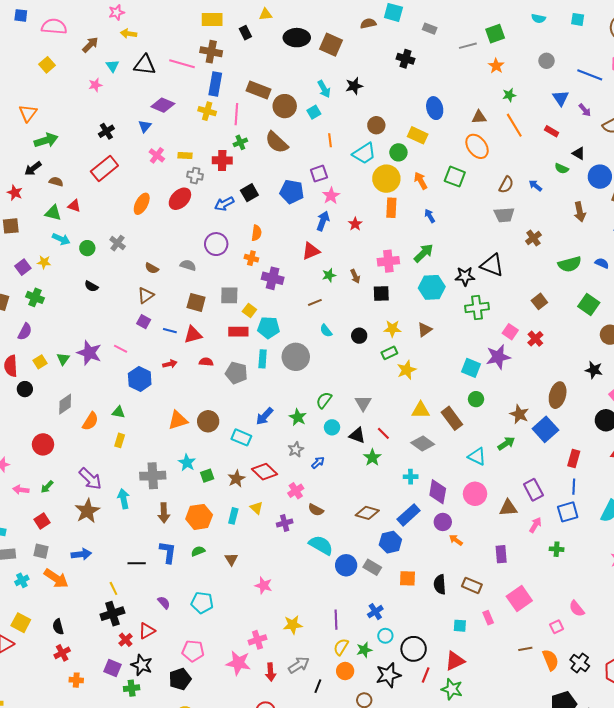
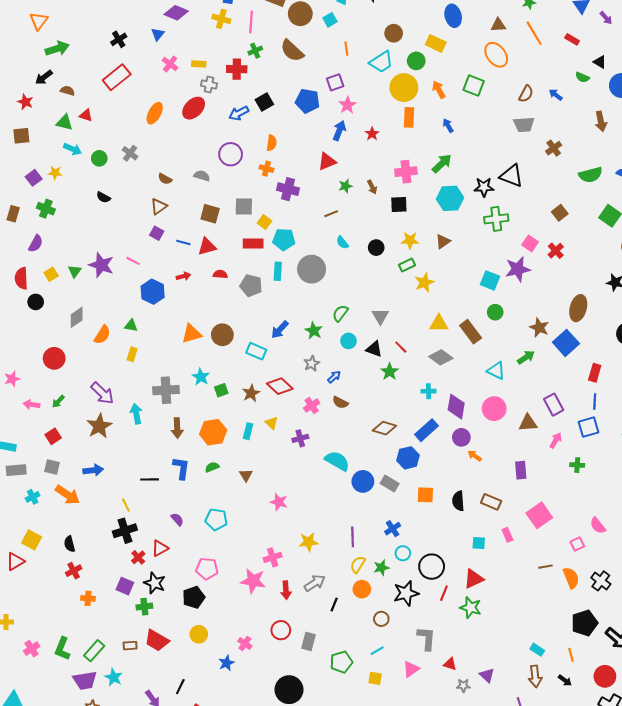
brown semicircle: (316, 510) -> (340, 402), moved

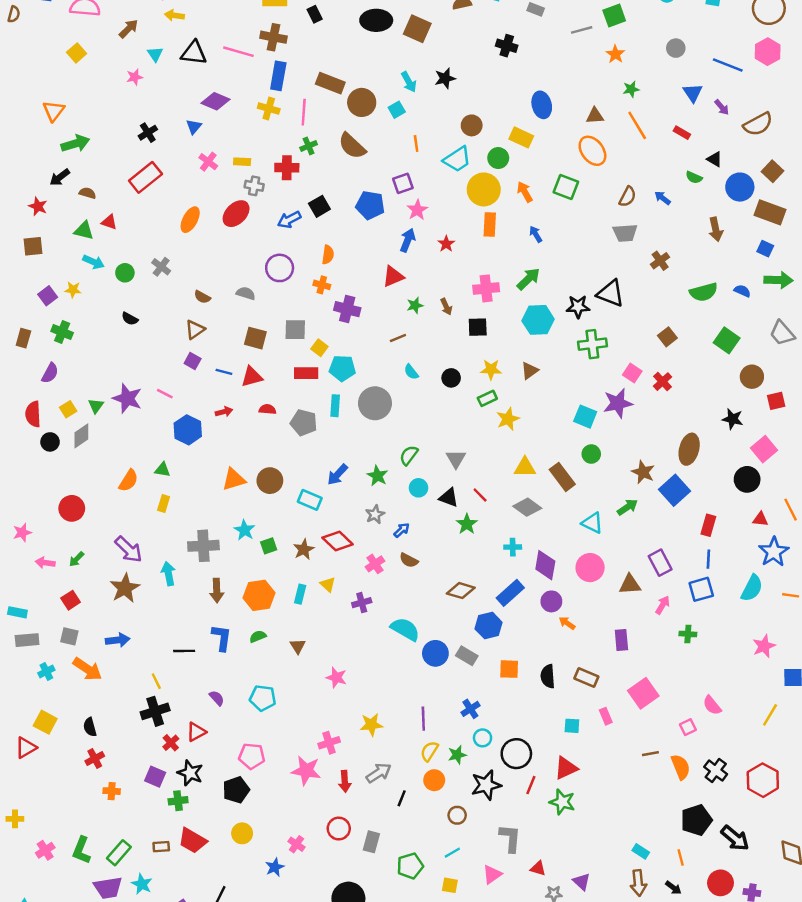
gray diamond: (77, 317) -> (81, 436), moved

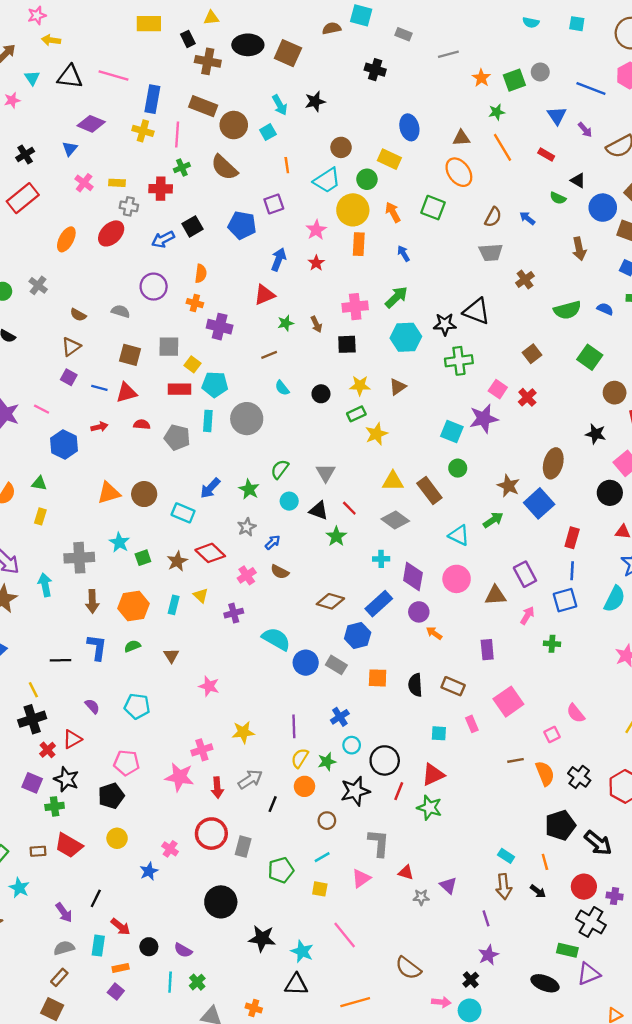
green square: (614, 15) -> (514, 80), moved
brown cross: (274, 37) -> (208, 61), moved
pink star: (417, 210) -> (316, 230), moved
red circle: (339, 829) -> (211, 834), size x1.4

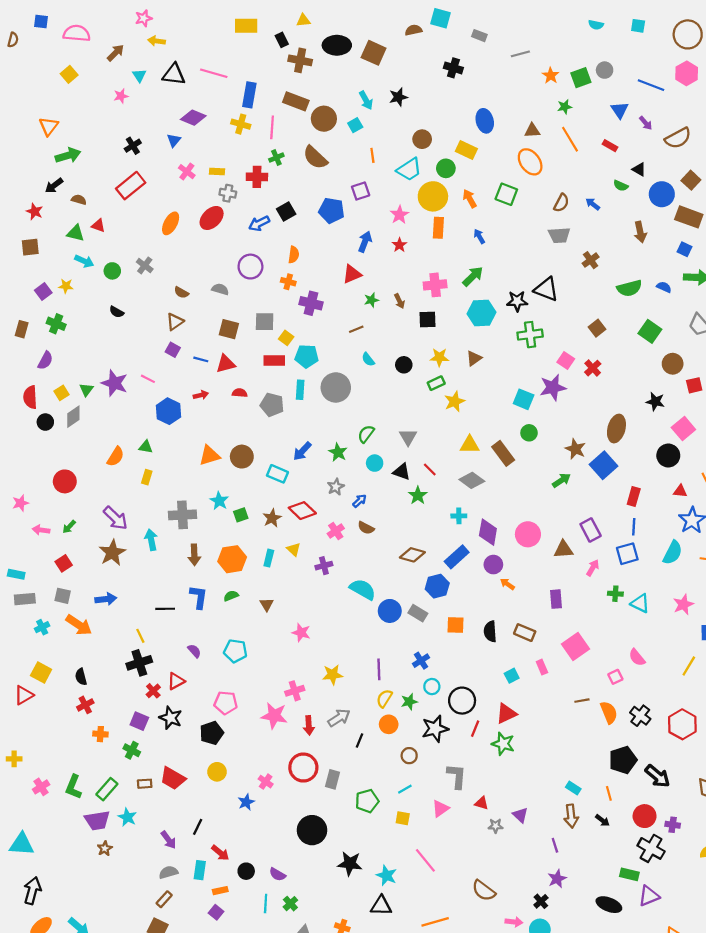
cyan triangle: (459, 535) -> (640, 603), moved
cyan square: (439, 733) -> (512, 676), turned -32
green cross: (55, 806) -> (132, 750), moved, turned 35

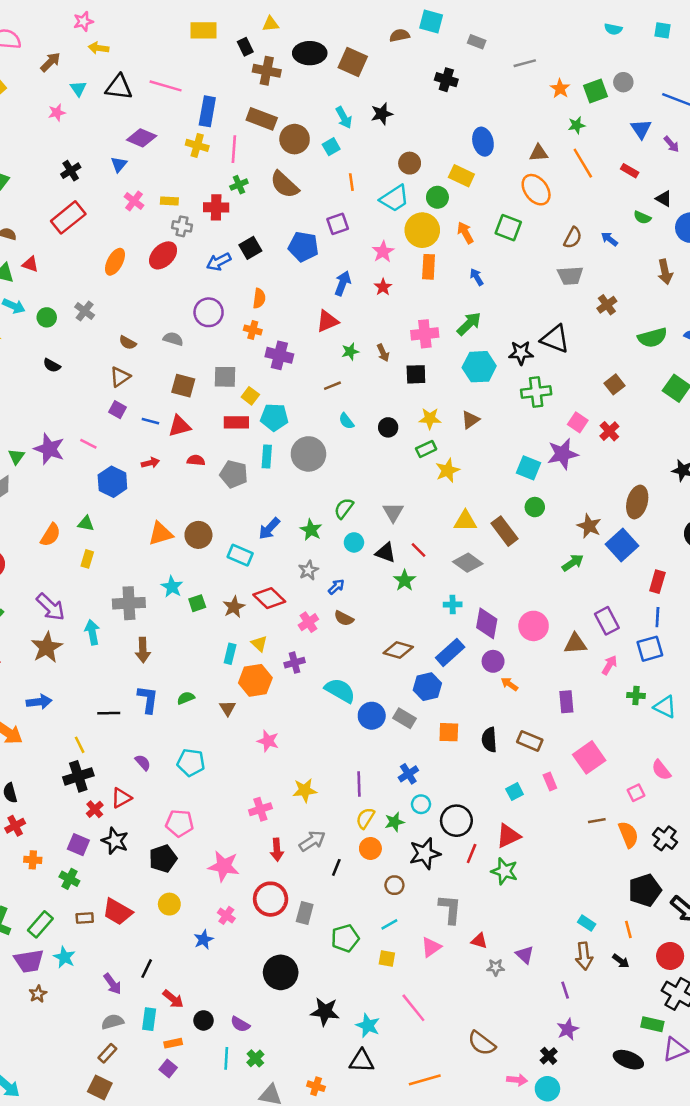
orange hexagon: (232, 559) -> (255, 680), moved
pink star: (274, 716) -> (224, 866), moved

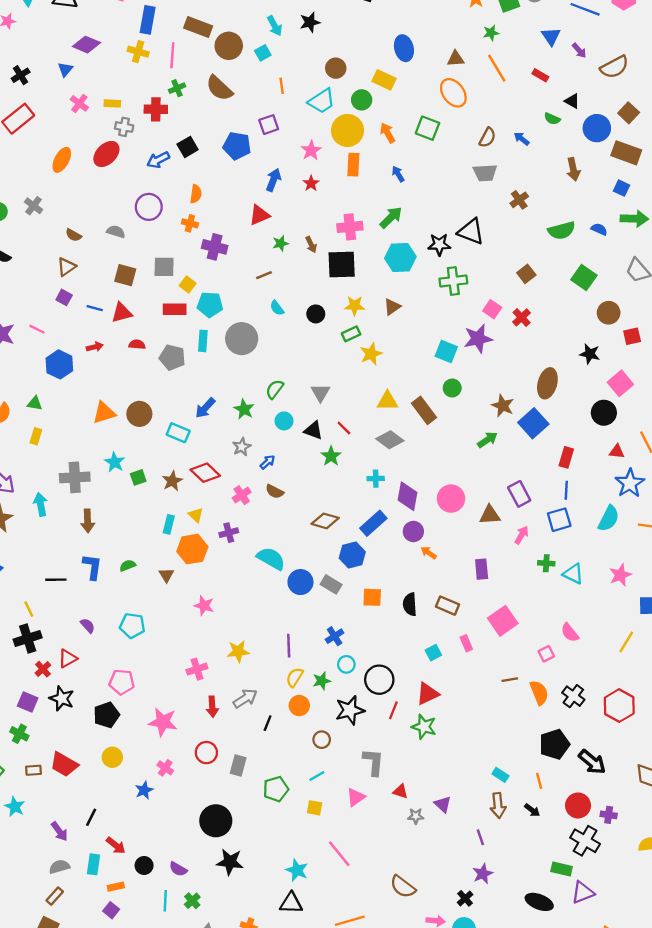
black square: (416, 374) -> (342, 265), size x1.5
red circle: (271, 899) -> (206, 753), size x0.7
black star: (325, 1012) -> (230, 862), moved

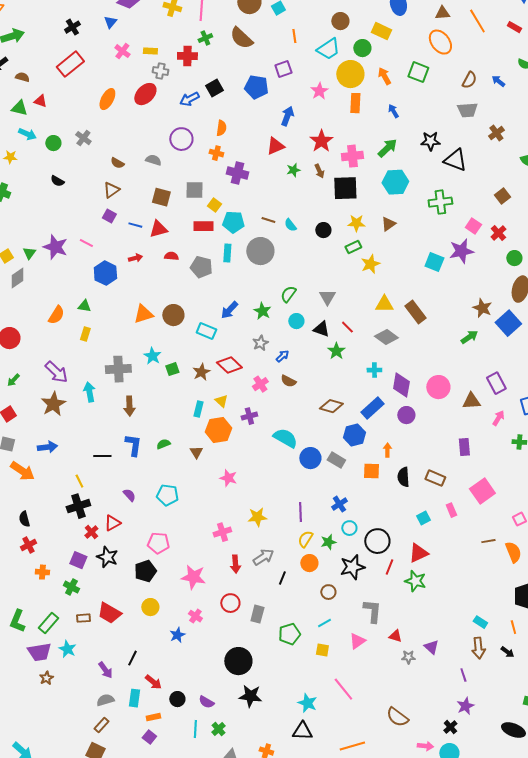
red star: (311, 183) -> (321, 141), moved, size x1.6
black star: (439, 245) -> (430, 141), moved
brown line: (264, 275) -> (268, 220), moved, turned 40
green circle: (452, 388) -> (514, 258), moved
orange arrow: (429, 553) -> (387, 450), moved, turned 56

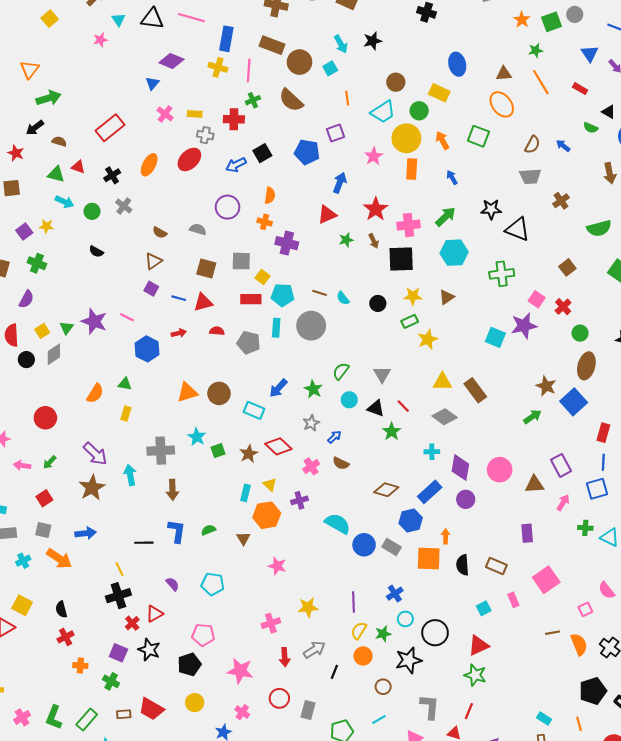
black cross: (72, 27) -> (112, 175), moved
orange square: (371, 471) -> (429, 559), size x1.4
red line: (389, 567) -> (469, 711), moved

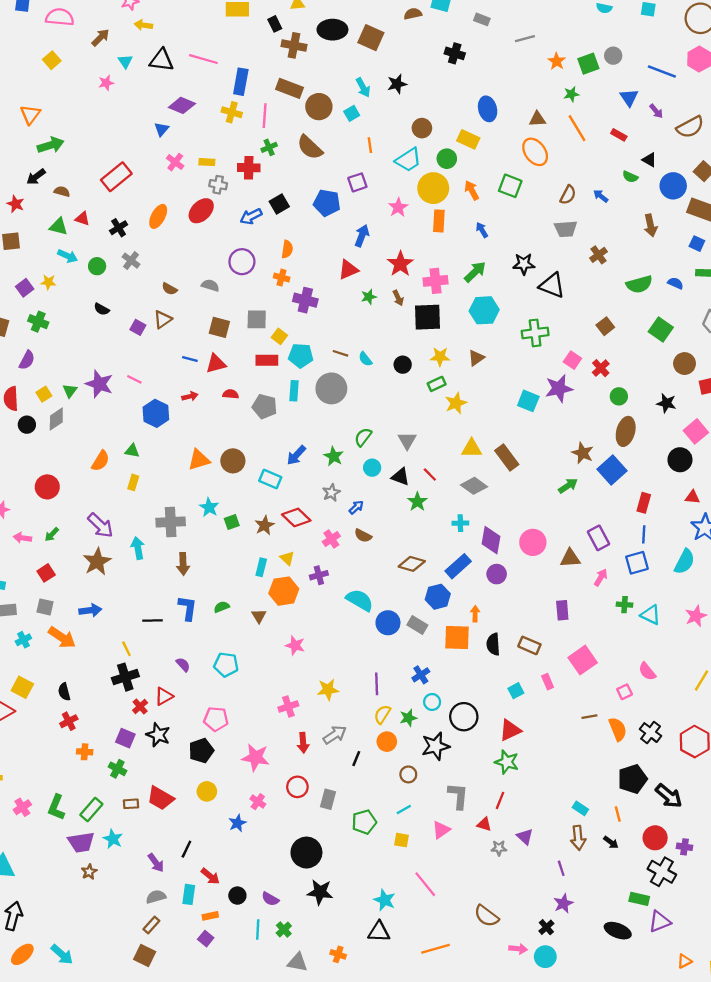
purple square: (151, 289) -> (138, 327), moved

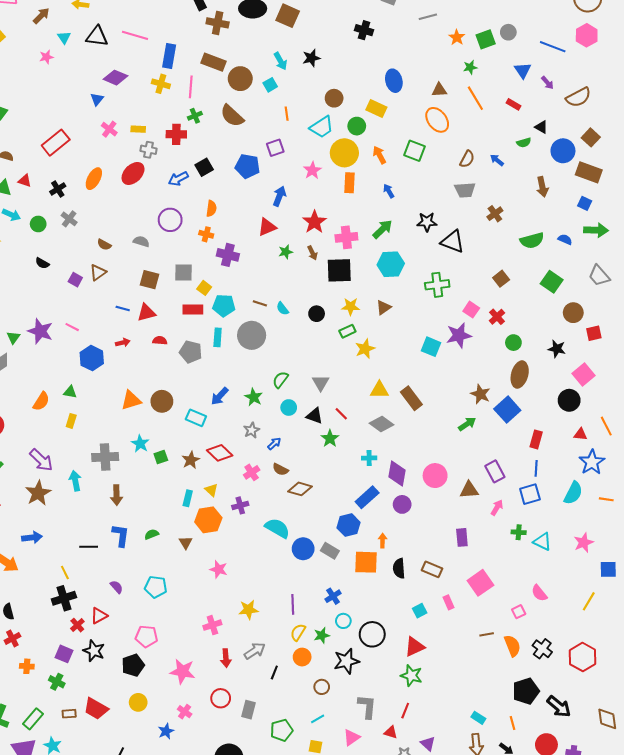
green semicircle: (630, 177) -> (524, 143), turned -40
brown diamond: (412, 564) -> (300, 489), moved

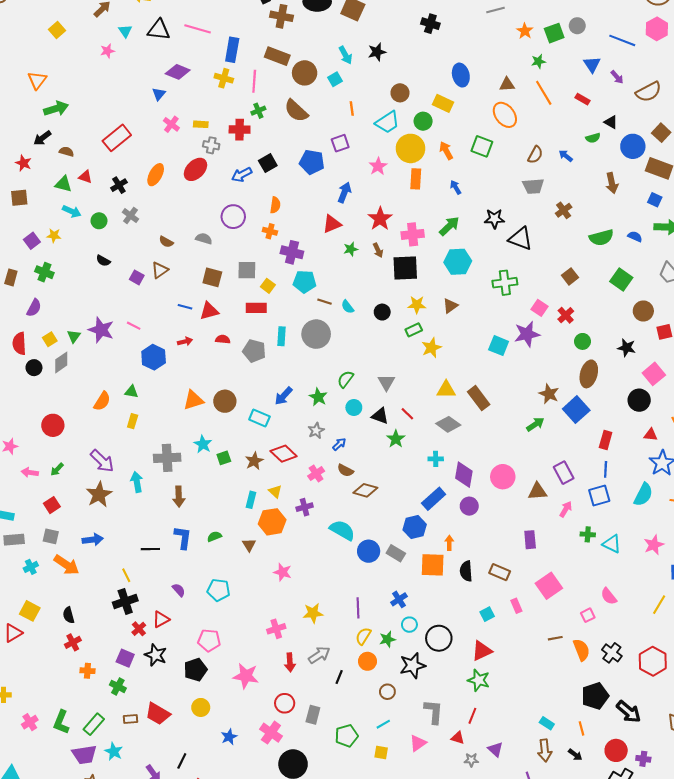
cyan pentagon: (224, 305) -> (305, 282), moved
pink cross: (185, 712) -> (271, 733), moved, size x1.5

